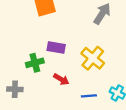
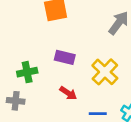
green cross: (35, 63) -> (27, 72), moved

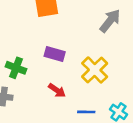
green cross: (27, 72) -> (16, 68), turned 30

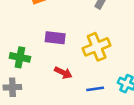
yellow cross: (95, 70) -> (97, 47), turned 32

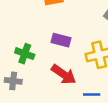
red arrow: (63, 73) -> (64, 74), size x1.5

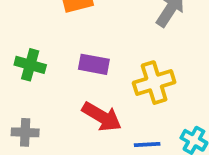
green cross: (25, 54) -> (30, 65), moved

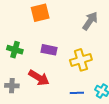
red arrow: (102, 117) -> (39, 78), moved

